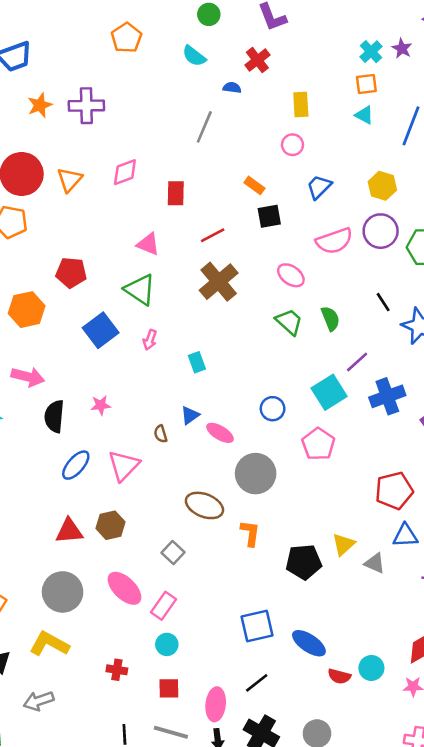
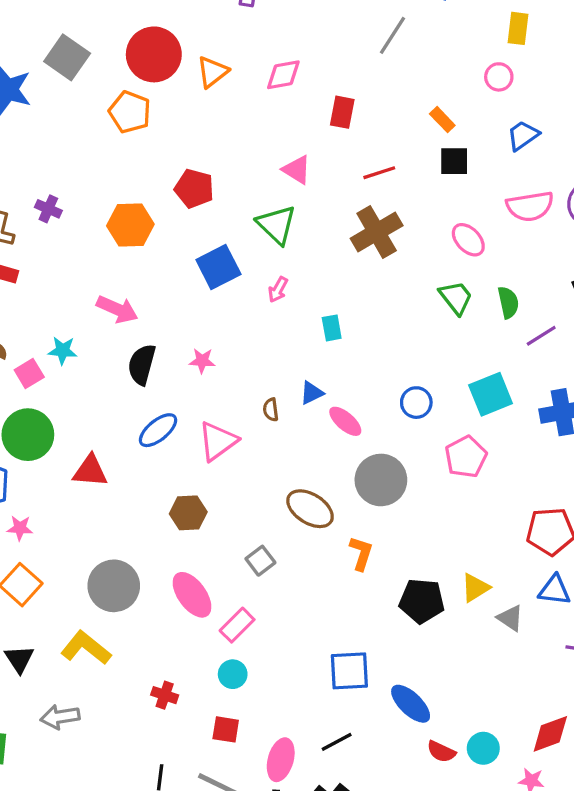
purple line: (357, 362) -> (541, 336), moved
red triangle: (69, 531) -> (90, 471), moved

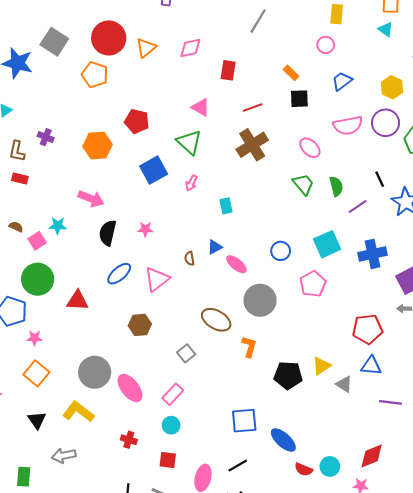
pink ellipse: (192, 595) -> (130, 388), moved

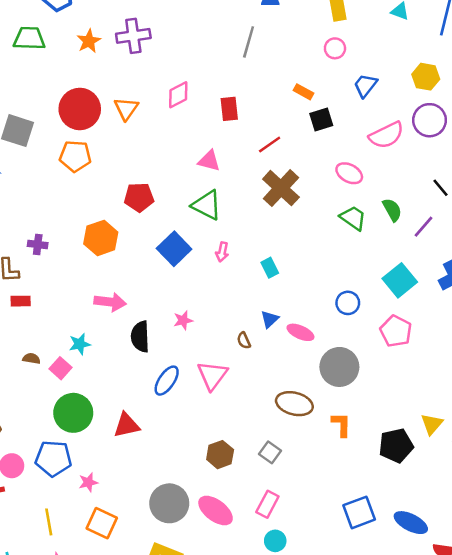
brown hexagon: (140, 325) -> (220, 455), moved

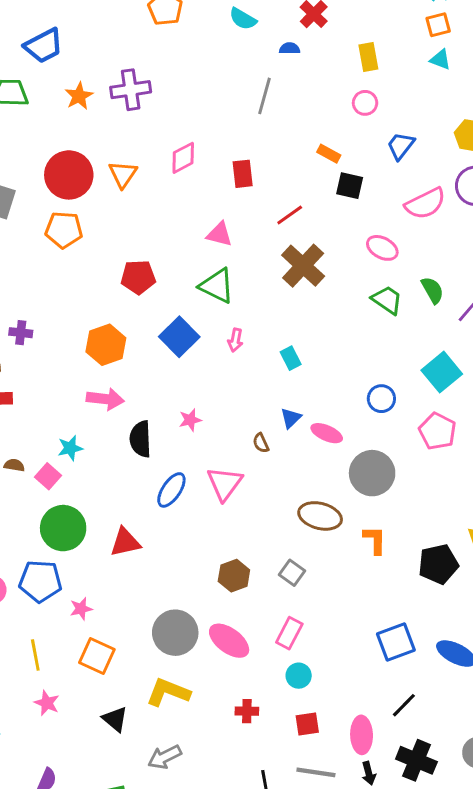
black square: (321, 119) -> (350, 186), turned 30
orange hexagon: (101, 238) -> (106, 345), moved

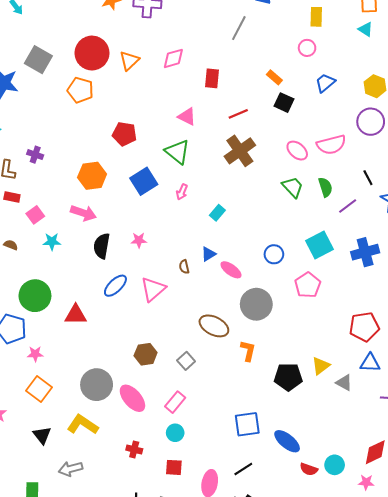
pink semicircle: (425, 204) -> (331, 145), moved
cyan rectangle: (291, 358) -> (217, 213), turned 56
pink square: (48, 476) -> (35, 215), moved

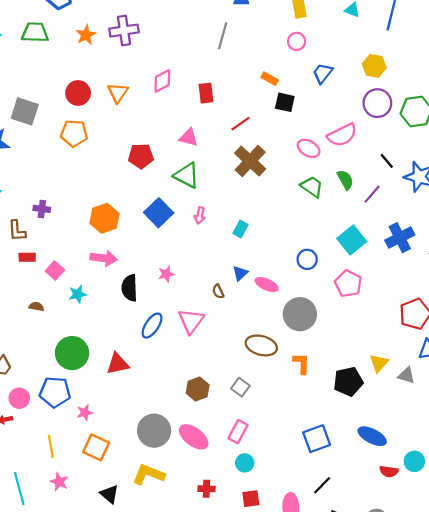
red circle: (92, 53) -> (78, 93), size x0.7
red pentagon: (124, 134) -> (141, 156), moved
blue ellipse: (287, 441) -> (372, 436), moved

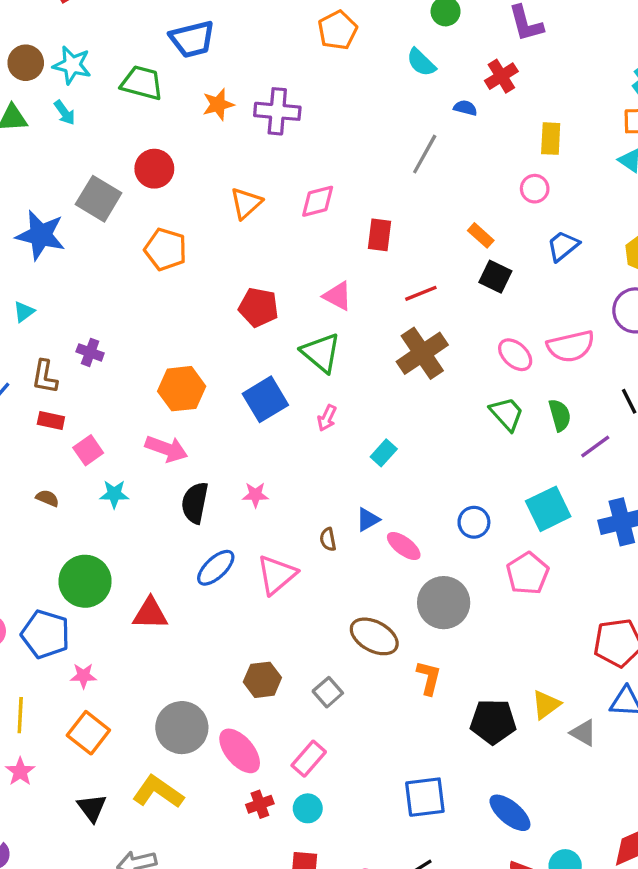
red circle: (78, 93) -> (154, 169), moved
red cross: (206, 489) -> (260, 804), moved, turned -35

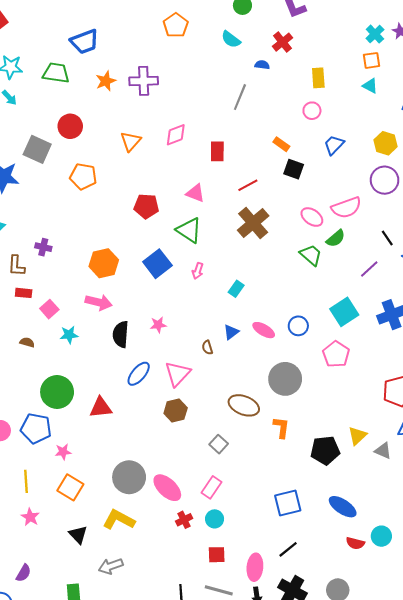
green semicircle: (560, 415) -> (336, 238), moved, turned 72
pink ellipse: (404, 546) -> (264, 330), moved
brown hexagon: (262, 680) -> (176, 411), moved

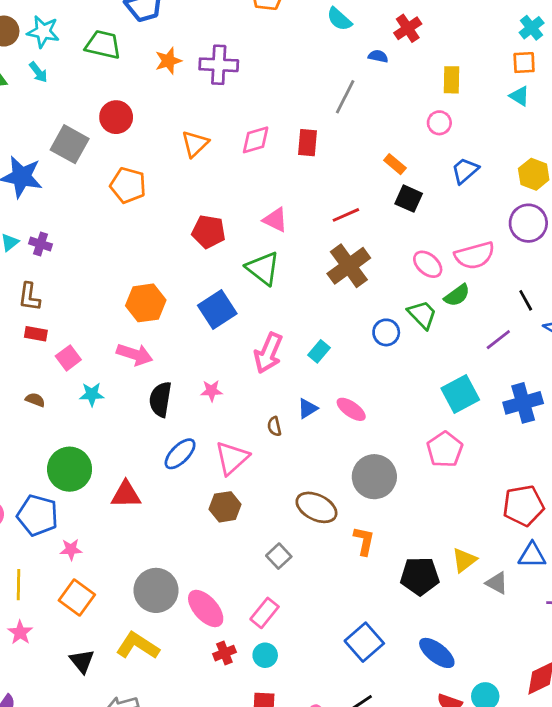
red rectangle: (217, 151) -> (307, 143), moved
purple cross: (43, 247) -> (41, 244), moved
pink arrow: (198, 271) -> (268, 353), moved, size x1.8
blue circle: (298, 326) -> (386, 332), moved
blue square: (288, 503) -> (364, 642), turned -32

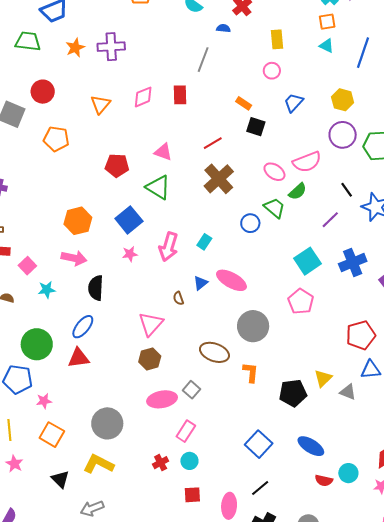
pink star: (211, 391) -> (130, 254), moved
pink ellipse: (351, 409) -> (231, 280), size x1.4
blue ellipse: (180, 454) -> (83, 327), moved
pink ellipse: (206, 608) -> (162, 399), moved, turned -52

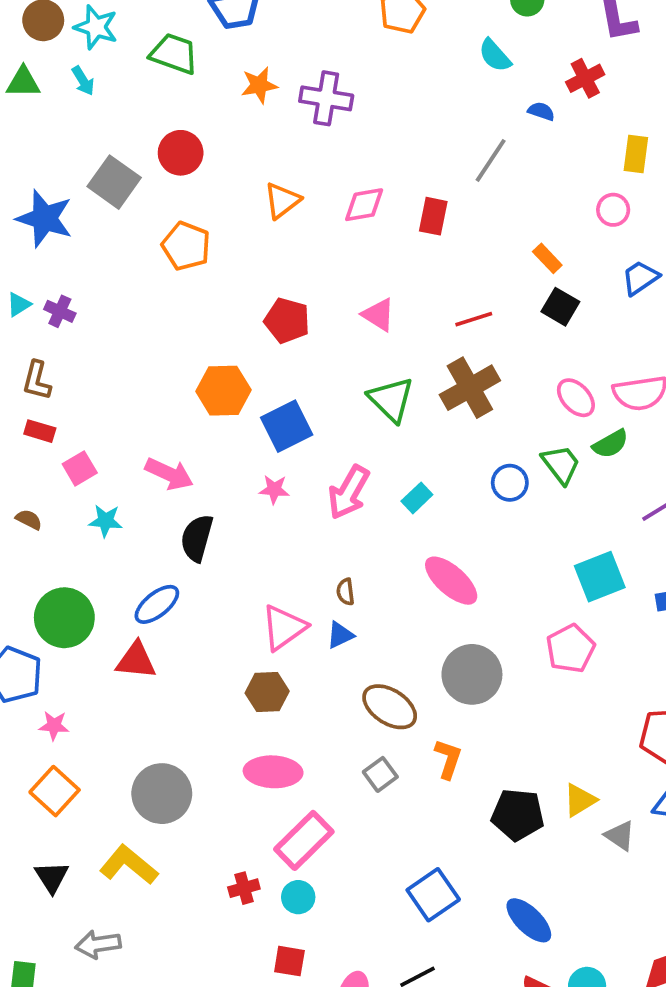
green triangle: (158, 187) -> (391, 399), moved
orange hexagon: (78, 221) -> (223, 391), moved
blue triangle: (201, 283) -> (340, 635), moved
gray square: (192, 390) -> (380, 774), moved
pink rectangle: (186, 431) -> (304, 840), size x1.4

